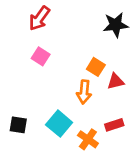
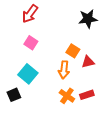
cyan square: (59, 124) -> (28, 74), moved
black square: (18, 125) -> (14, 95), turned -32
orange cross: (88, 139) -> (67, 96), moved

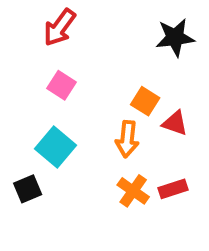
red triangle: (88, 62) -> (175, 123), turned 32

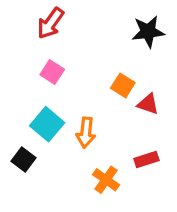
orange arrow: (127, 139) -> (86, 133), moved
black square: (28, 189) -> (24, 160), turned -30
orange cross: (133, 191) -> (106, 180), moved

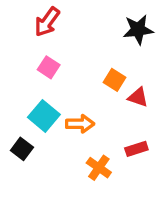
orange arrow: (86, 133) -> (80, 124), turned -96

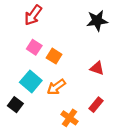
orange square: (115, 80) -> (54, 56), moved
orange arrow: (80, 124) -> (56, 87), turned 144
red rectangle: (136, 149) -> (96, 105), turned -32

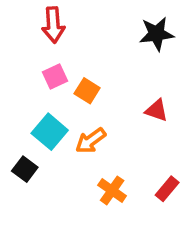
red arrow: (33, 15) -> (53, 25), turned -40
pink square: (34, 47) -> (55, 77), turned 32
red rectangle: (96, 105) -> (167, 189), moved

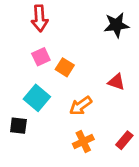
orange arrow: (91, 141) -> (81, 106), moved
black square: (25, 169) -> (18, 126), turned -30
orange cross: (112, 190) -> (83, 141), turned 30

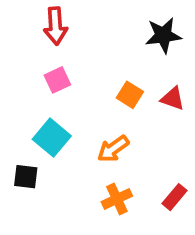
orange square: (65, 67) -> (130, 95), moved
red triangle: (116, 82) -> (173, 99), moved

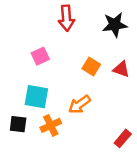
red arrow: (55, 26) -> (66, 18), moved
cyan square: (52, 138) -> (36, 97), turned -30
orange cross: (117, 199) -> (51, 125), moved

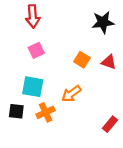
red arrow: (66, 18) -> (33, 16), moved

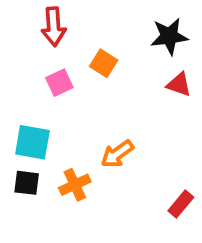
orange square: (82, 60) -> (104, 63), moved
red triangle: (109, 62) -> (179, 84), moved
cyan square: (33, 87) -> (32, 142), moved

